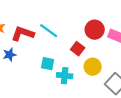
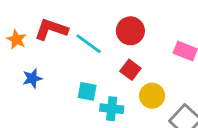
red circle: (95, 30) -> (130, 31), moved
red L-shape: (23, 34) -> (51, 29), moved

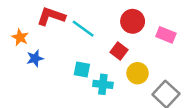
red circle: (130, 31) -> (133, 21), moved
orange star: (16, 39) -> (20, 37), moved

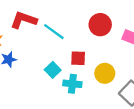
red square: (119, 51) -> (78, 58), moved, turned -35
cyan square: (82, 69) -> (53, 70), turned 35

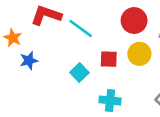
yellow circle: (105, 73) -> (139, 54), moved
cyan cross: (72, 84) -> (110, 100), moved

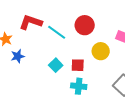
red circle: (134, 21) -> (85, 25), moved
red square: (109, 59) -> (78, 65), moved

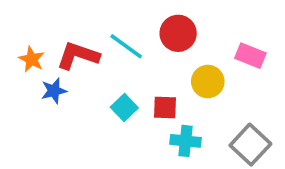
red L-shape: (31, 22) -> (78, 56), moved
cyan cross: (79, 86) -> (185, 141), moved

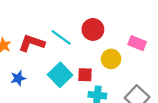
blue star: (54, 91) -> (18, 78), moved
cyan square: (124, 108) -> (60, 75), size x1.5

